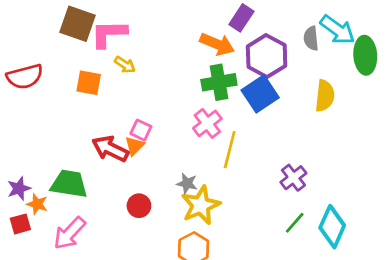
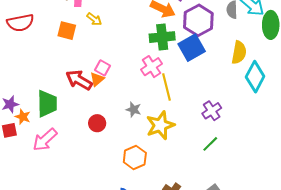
yellow line: (230, 150) -> (166, 87), turned -32
green trapezoid: (69, 184) -> (47, 104), turned 76
yellow star: (201, 205) -> (160, 125), moved
cyan diamond: (332, 227) -> (255, 77), moved

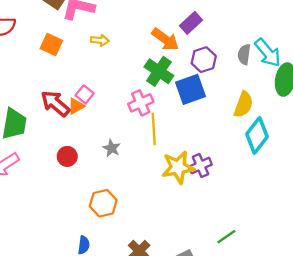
yellow arrow: (94, 19) -> (100, 40), moved, turned -42
purple hexagon: (198, 20) -> (204, 60), size x0.7
green cross: (162, 37) -> (159, 71), turned 30
yellow star: (160, 125) -> (178, 167), moved
green line: (210, 144) -> (226, 237), moved

